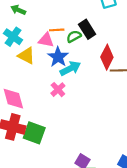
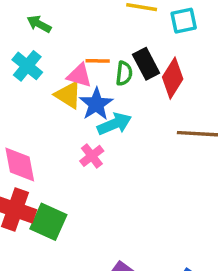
green semicircle: (74, 36) -> (124, 73), turned 120
yellow triangle: (26, 56) -> (68, 95), moved
red diamond: (107, 57) -> (173, 78), moved

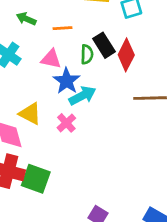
green arrow: (39, 24) -> (26, 19), moved
orange line: (98, 61) -> (62, 28), moved
yellow triangle: (68, 95) -> (30, 114), moved

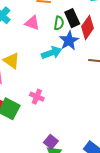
blue star: (67, 81) -> (69, 41), moved
pink cross: (66, 123) -> (37, 97), moved, turned -32

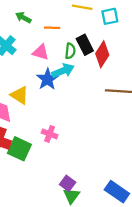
blue star: (69, 41) -> (47, 79), moved
cyan arrow: (51, 53) -> (63, 71), moved

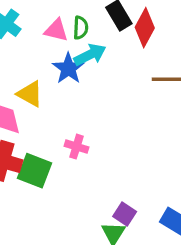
green semicircle: (70, 51) -> (81, 28), moved
purple square: (68, 183) -> (125, 214), moved

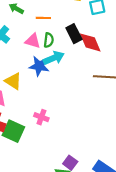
red diamond: (145, 28) -> (90, 42), turned -55
blue star: (68, 68) -> (39, 66), turned -30

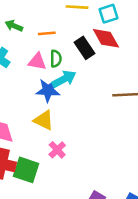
red diamond: (90, 42) -> (106, 38), moved
yellow triangle: (13, 81) -> (44, 120), moved
pink cross: (41, 117) -> (57, 150), turned 32

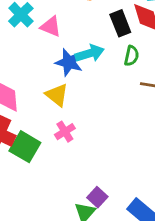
green semicircle: (56, 59) -> (132, 56), moved
pink triangle: (37, 62) -> (51, 27), moved

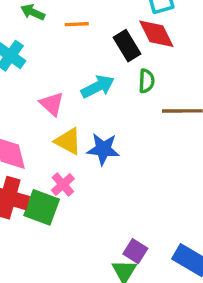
pink triangle: (51, 27) -> (52, 104), moved, turned 30
blue star: (69, 62) -> (103, 149), moved
pink cross: (65, 132) -> (63, 184), moved

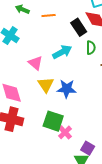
yellow triangle: (68, 141) -> (46, 85), turned 30
pink cross: (63, 184) -> (65, 132), moved
green square: (42, 207) -> (53, 121), moved

